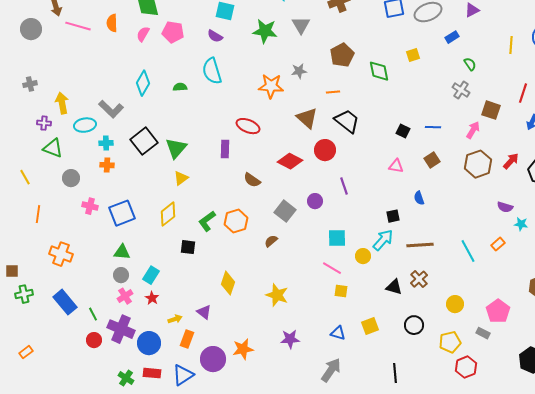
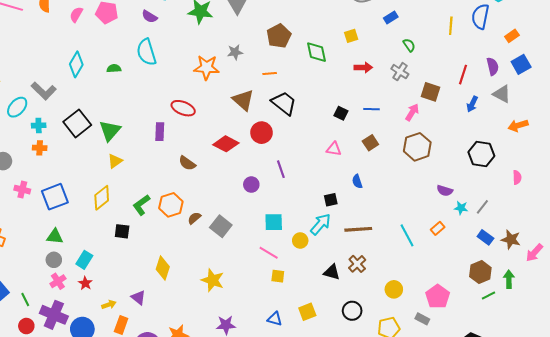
cyan ellipse: (85, 125) -> (17, 107), turned -40
red arrow: (511, 161) -> (363, 67), moved, turned 48
gray square: (285, 211) -> (221, 226), moved
brown semicircle: (271, 241) -> (194, 218), moved

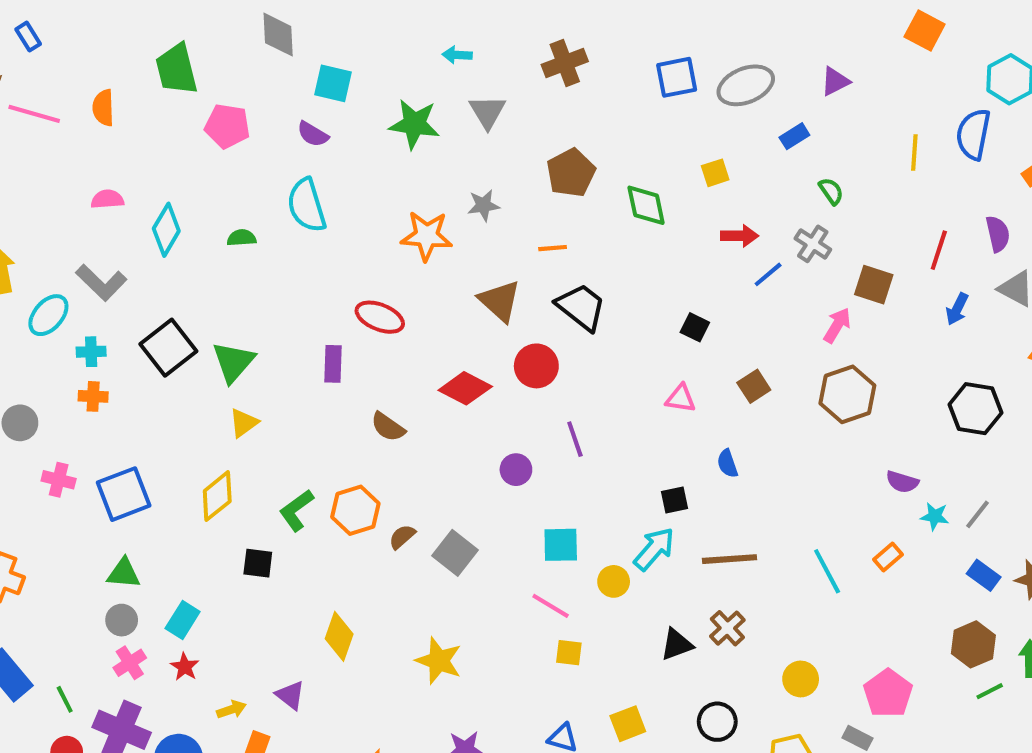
pink semicircle: (76, 15) -> (107, 199), moved, turned 56
blue line: (371, 109) -> (768, 274), moved, turned -42
black triangle: (332, 272) -> (677, 644), turned -36

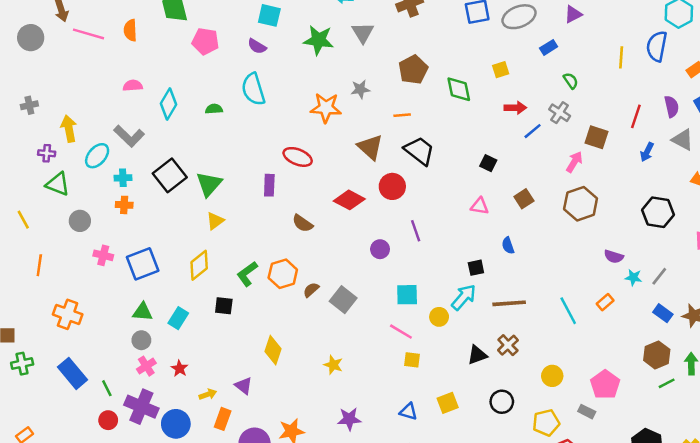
cyan rectangle: (183, 620) -> (178, 318), moved
yellow star: (439, 661) -> (333, 365), size x0.7

